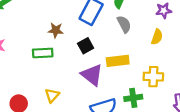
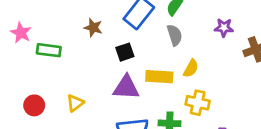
yellow semicircle: (157, 37) -> (191, 68), moved
green rectangle: (43, 53) -> (49, 50), moved
purple triangle: (92, 75) -> (126, 87), turned -45

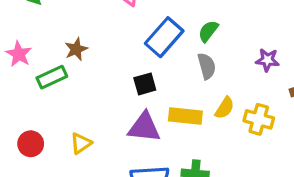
brown star: (93, 28) -> (76, 49), moved, turned 30
green rectangle: (49, 50) -> (52, 77), turned -35
yellow cross: (198, 103) -> (259, 119), moved

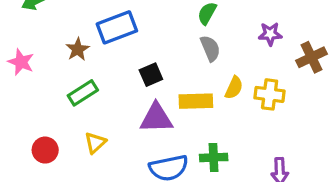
blue rectangle: (164, 37) -> (117, 27), moved, turned 36
green rectangle: (52, 77) -> (83, 93), moved

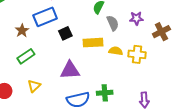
gray semicircle: (210, 48) -> (113, 23), moved
black square: (151, 75) -> (65, 33), moved
yellow semicircle: (234, 88) -> (116, 51), turned -104
yellow rectangle: (196, 101) -> (93, 43), moved

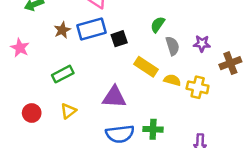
brown star: (22, 31) -> (62, 30), moved
black square: (65, 33) -> (119, 39), moved
yellow rectangle: (93, 43) -> (146, 67), turned 30

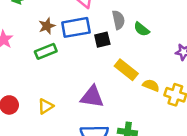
green semicircle: (158, 25) -> (142, 29), turned -91
gray semicircle: (173, 46) -> (118, 20), moved
green rectangle: (63, 74) -> (46, 51), moved

